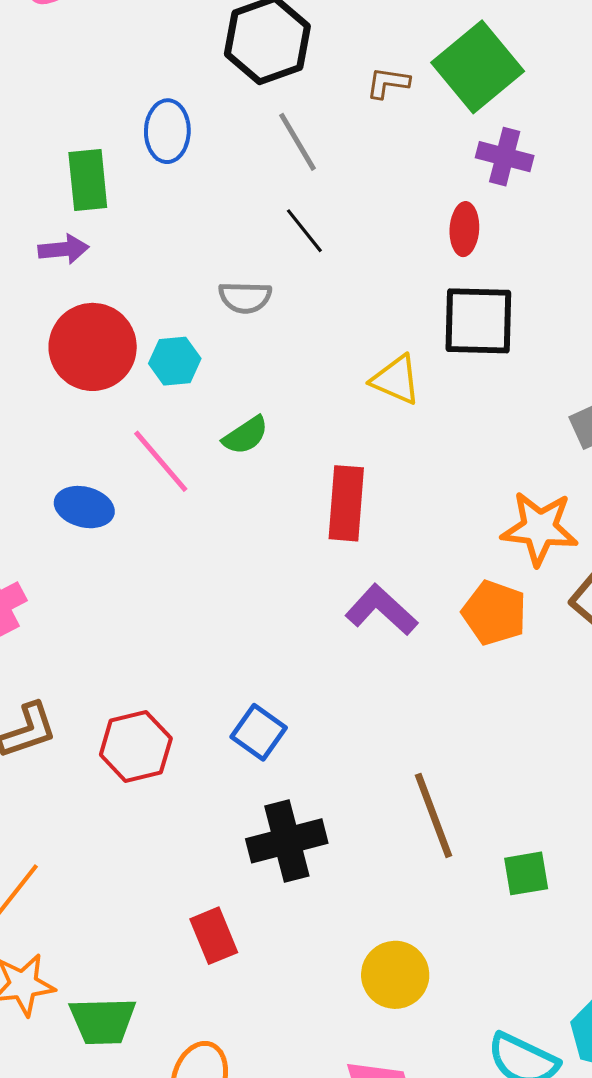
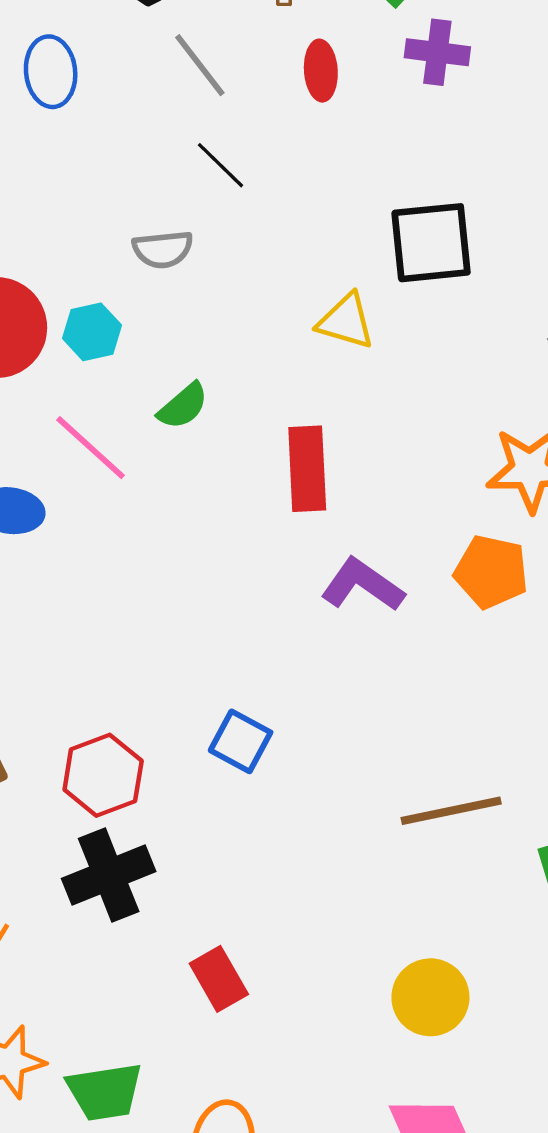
red ellipse: (464, 229) -> (321, 71), moved
brown line: (434, 815) -> (451, 811), turned -74
black cross: (287, 841) -> (109, 875), moved

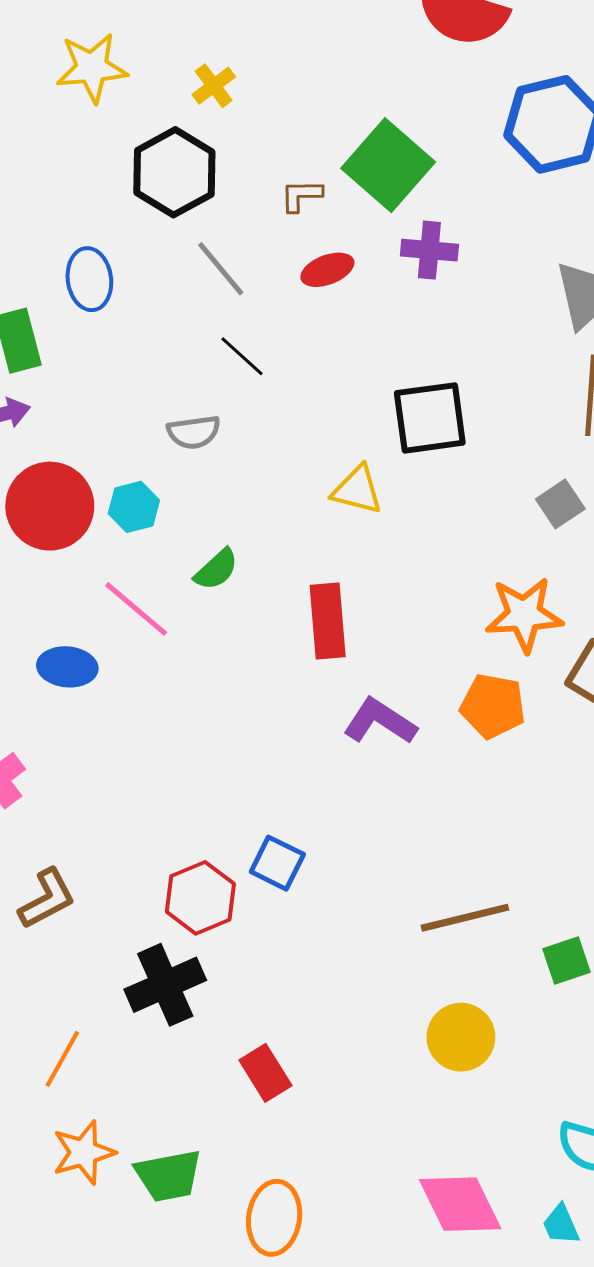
red ellipse: (321, 71) -> (327, 270), turned 75
red hexagon: (103, 775) -> (200, 898), moved
yellow circle: (430, 997) -> (461, 1037), moved

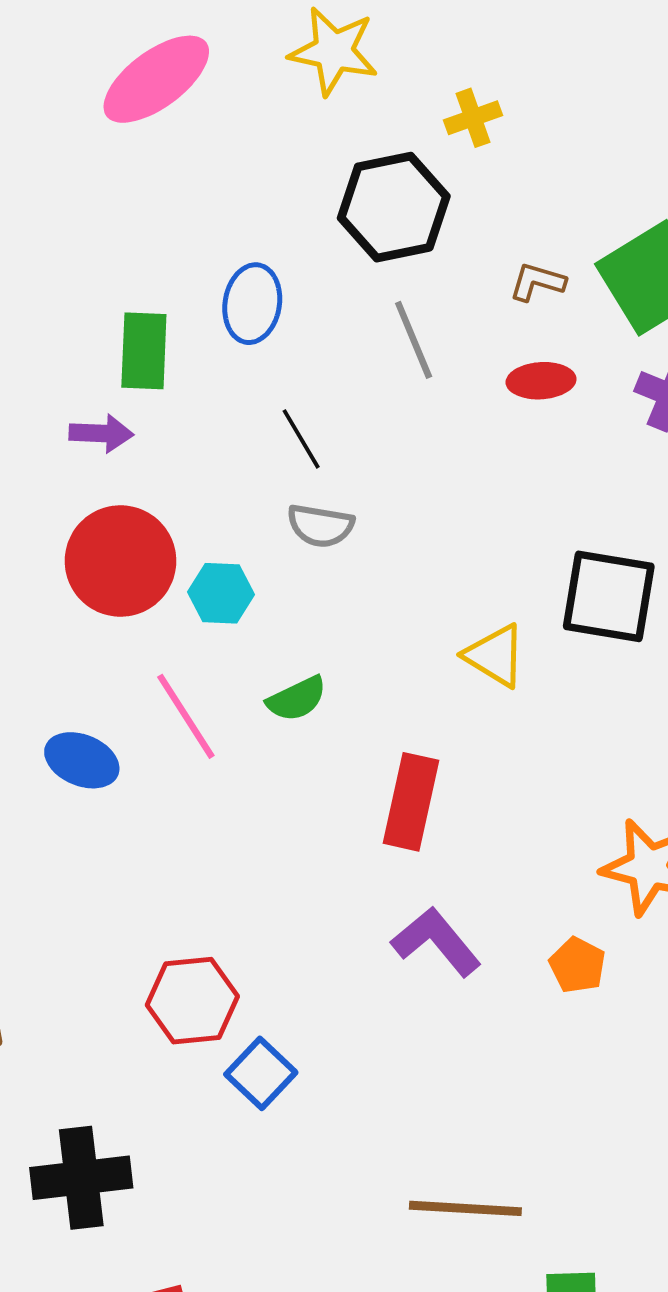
black line: (242, 356) -> (301, 439), moved
orange pentagon: (493, 706) -> (577, 965), size x0.7
red hexagon: (200, 898) -> (192, 1001), moved

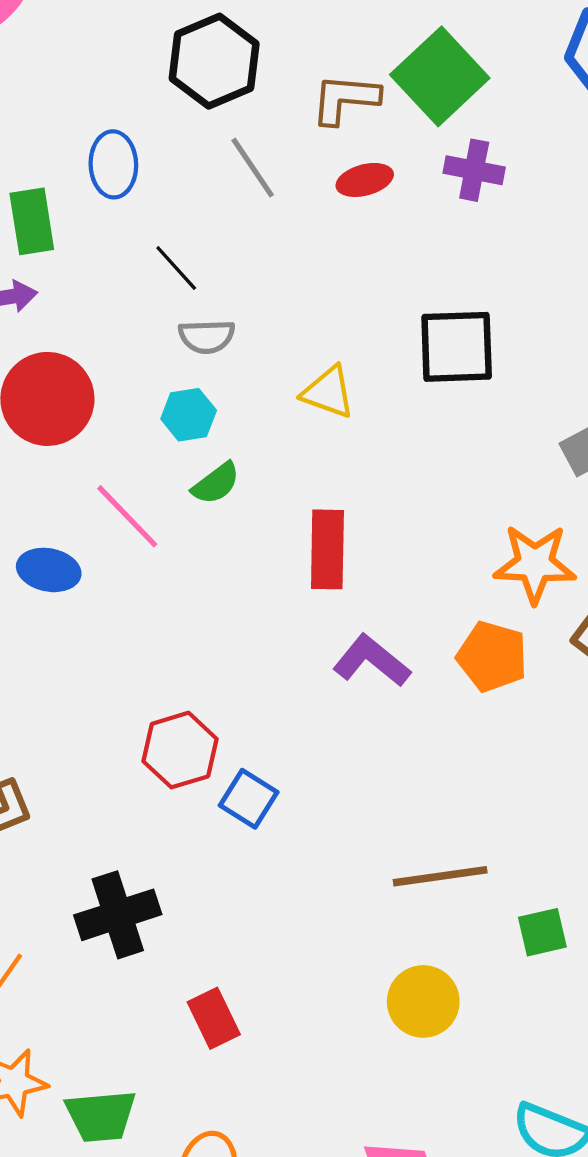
brown L-shape: (537, 282) -> (345, 99), size x1.5
cyan hexagon: (221, 593) -> (189, 415), moved
yellow triangle: (495, 656) -> (328, 392), moved
orange pentagon: (577, 965) -> (492, 657), size x1.5

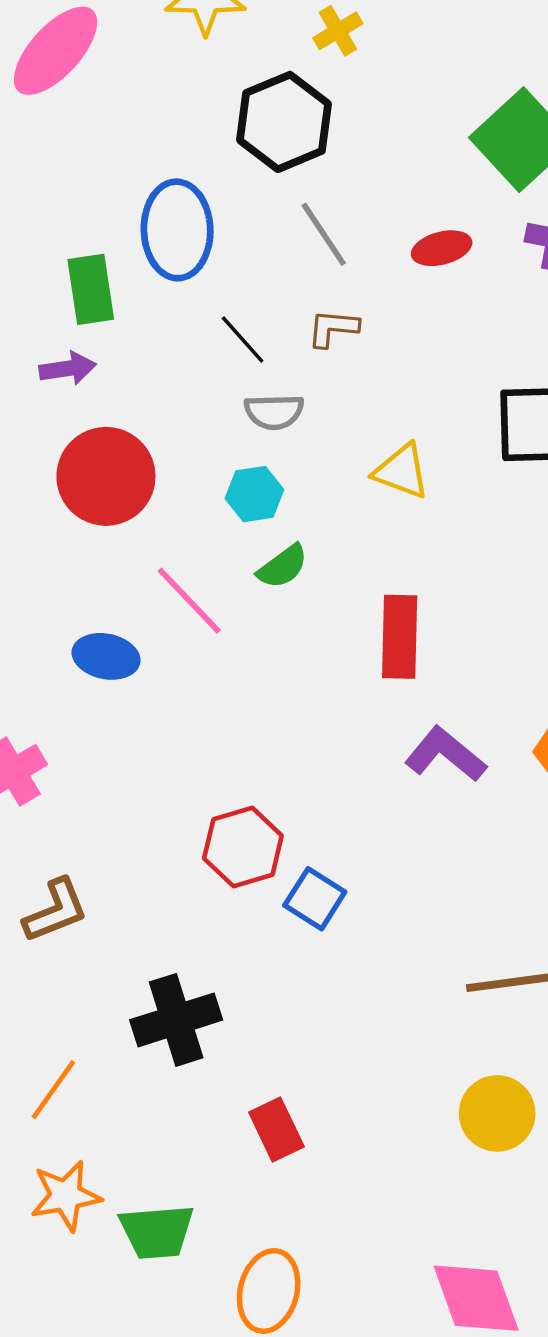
brown L-shape: (345, 99) -> (333, 328), moved, size x0.7
blue ellipse: (113, 164) -> (177, 230), size x1.4

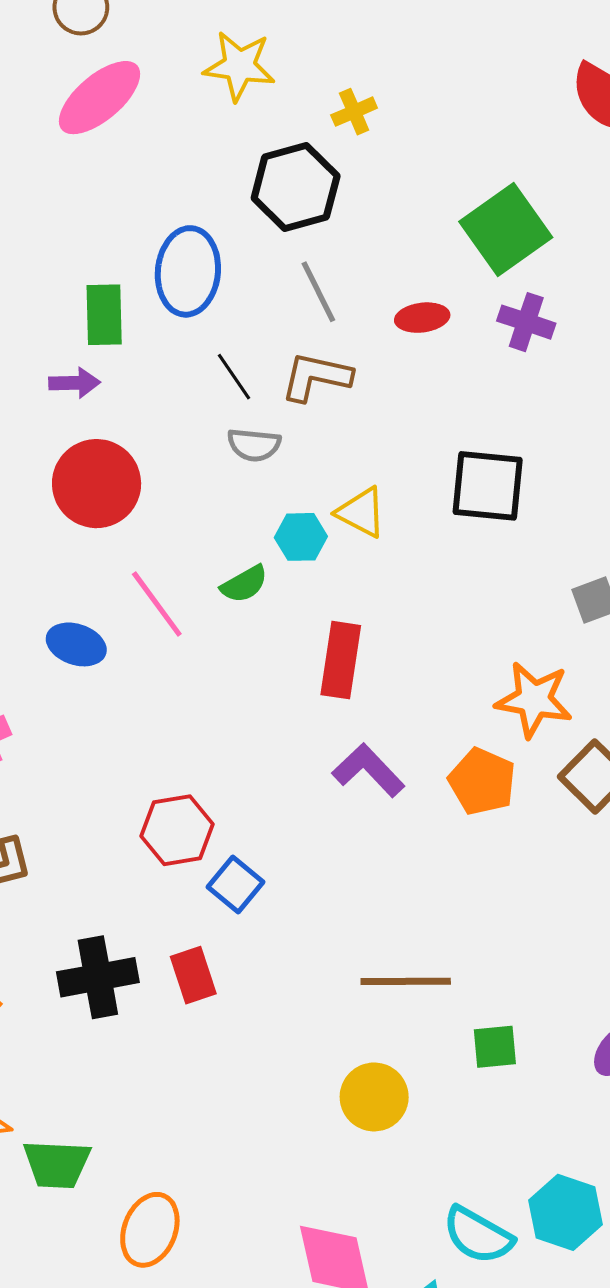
brown L-shape: (333, 328) -> (316, 377), size x1.5
cyan hexagon: (254, 494) -> (301, 537), moved
red rectangle: (276, 1130) -> (193, 975), moved

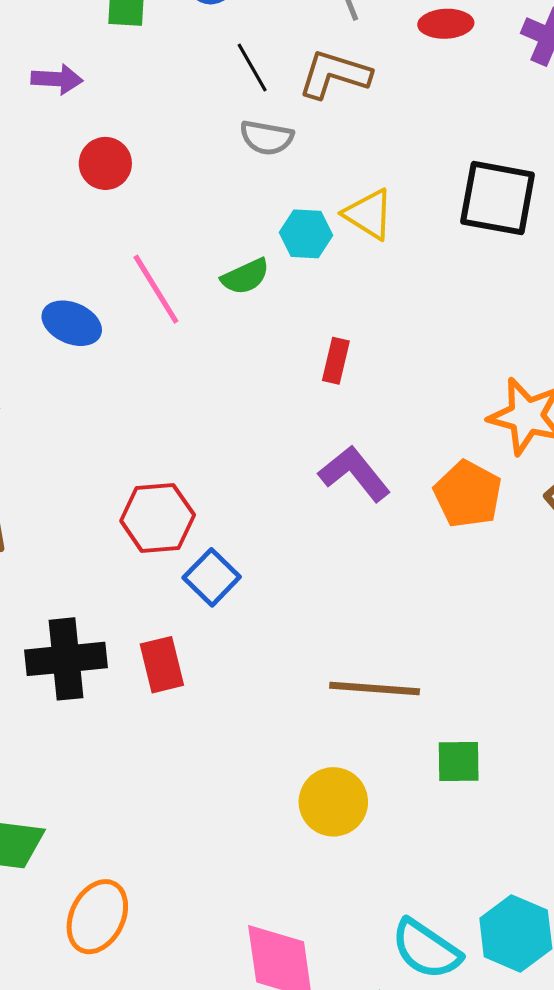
purple arrow: (74, 383) -> (57, 79), moved
red circle: (97, 484) -> (105, 163), size x0.6
red rectangle: (341, 660) -> (336, 361), size x0.6

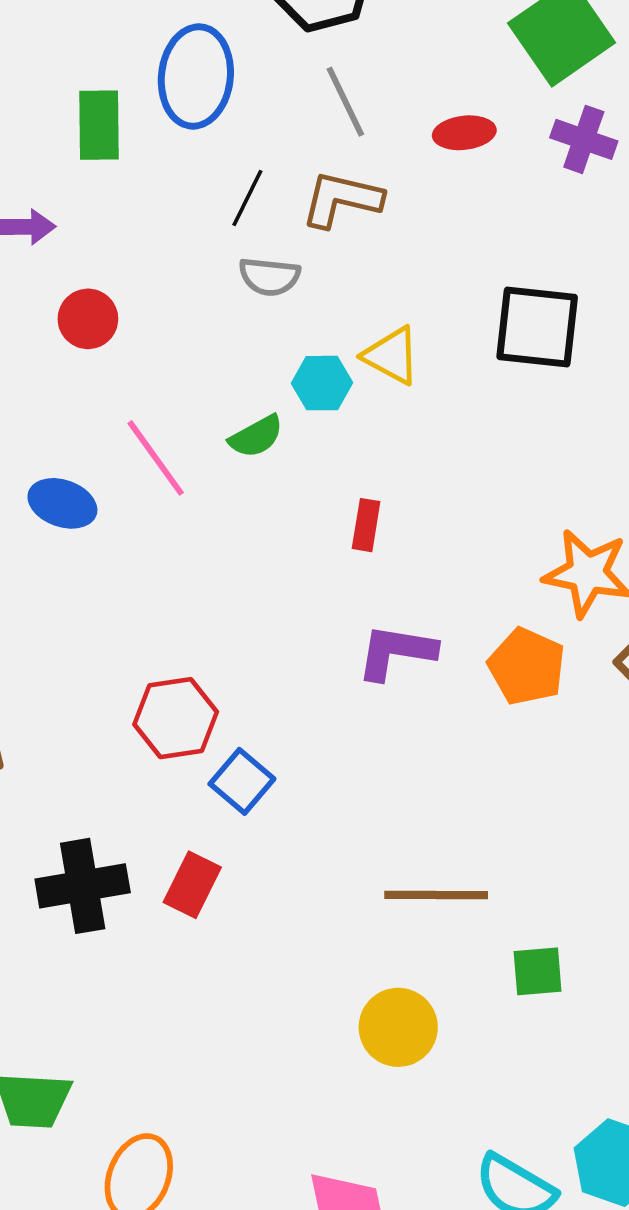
black line: (252, 68) -> (247, 198), turned 60
purple L-shape: (354, 474) -> (396, 652), turned -38
red rectangle: (162, 665) -> (192, 885), turned 44

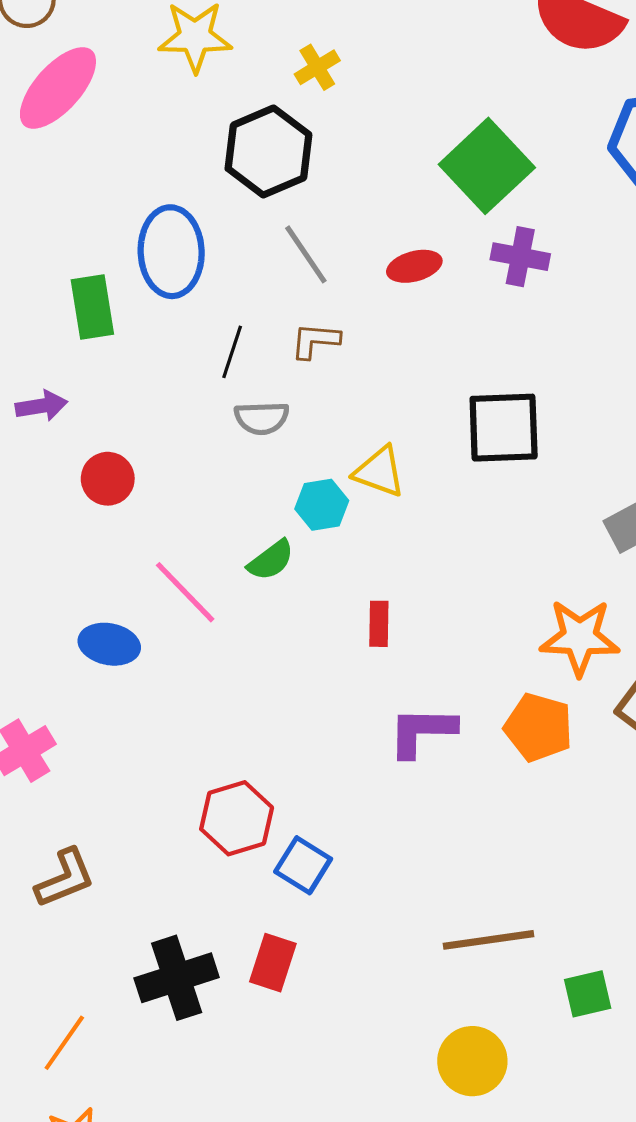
brown L-shape: (342, 199) -> (315, 341), size x0.7

